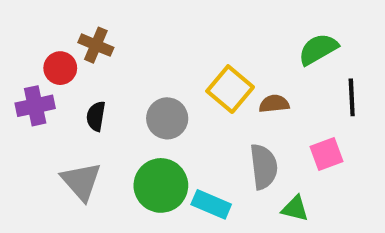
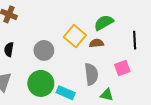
green semicircle: (318, 49) -> (104, 23), moved

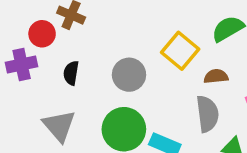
brown semicircle: (96, 43) -> (216, 76), moved

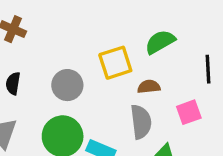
yellow square: (180, 51) -> (115, 63), turned 32

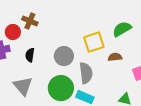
gray semicircle: (141, 122) -> (86, 73), moved

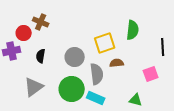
green semicircle: (122, 29) -> (133, 30), turned 126
brown semicircle: (115, 57) -> (117, 63), moved
gray triangle: (23, 86) -> (34, 87), turned 35

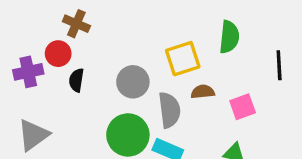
red circle: (24, 33) -> (58, 54), moved
pink square: (151, 74) -> (243, 107), moved
gray triangle: (34, 87) -> (33, 135), moved

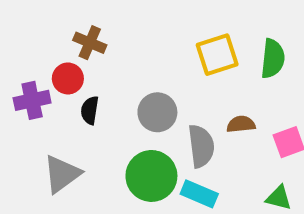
yellow square: (183, 59) -> (217, 55), moved
gray triangle: (33, 135) -> (62, 174), moved

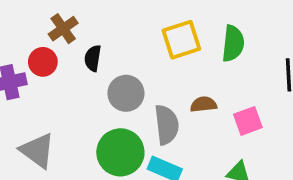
brown cross: (90, 43) -> (63, 29), turned 32
black semicircle: (90, 110) -> (93, 58), moved
gray triangle: (62, 174) -> (37, 151), turned -48

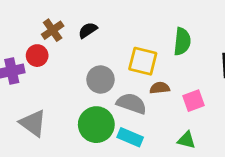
yellow square: (181, 40) -> (143, 61), moved, turned 32
black semicircle: (93, 58) -> (88, 30), moved, turned 48
gray semicircle: (167, 125) -> (132, 103), turned -64

